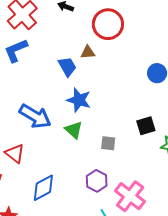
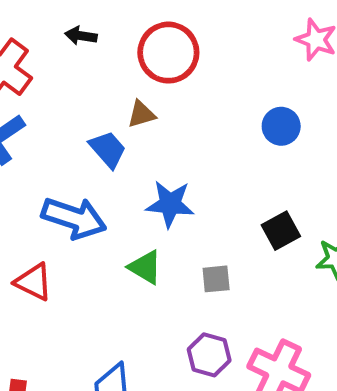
blue star: (79, 100) -> (170, 204), moved
blue arrow: (35, 116) -> (74, 218), moved
red triangle: (15, 154) -> (33, 282), moved

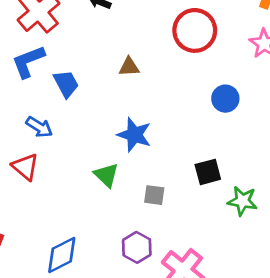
red circle: (168, 53) -> (195, 30), moved
blue trapezoid: (108, 149) -> (66, 84), moved
blue arrow: (74, 218) -> (39, 127), moved, size x0.6

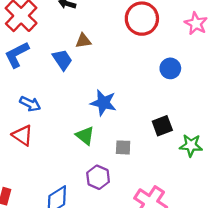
brown triangle: (129, 67) -> (83, 41), moved
blue trapezoid: (66, 84) -> (62, 60), moved
purple hexagon: (137, 247) -> (98, 177), moved

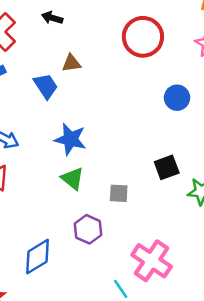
blue star: (103, 103) -> (70, 139), moved

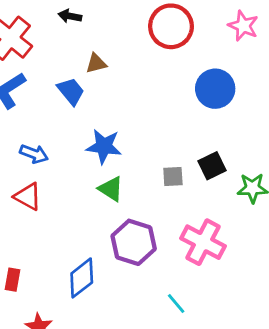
blue circle: (177, 98) -> (215, 89), size x1.4
gray square: (119, 193) -> (173, 177), moved
purple hexagon: (88, 229) -> (134, 242), size x1.4
pink cross: (152, 261) -> (203, 242), moved

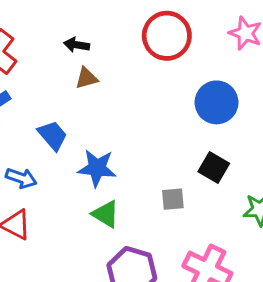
black arrow: (70, 16) -> (77, 45), moved
blue trapezoid: (71, 91) -> (53, 135), moved
black square: (212, 166) -> (214, 168), moved, turned -32

